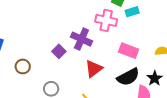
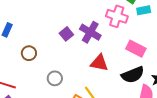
purple square: (59, 51) -> (66, 34), moved
red triangle: (94, 69) -> (99, 63), turned 42

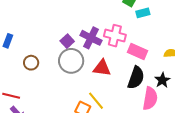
pink cross: (117, 16) -> (115, 36), moved
black semicircle: (133, 75) -> (136, 78), turned -45
gray circle: (55, 78) -> (71, 61), moved, size x1.6

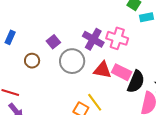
purple square: (67, 41) -> (53, 42), moved
pink rectangle: (138, 51) -> (122, 72), moved

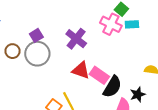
pink cross: (117, 38) -> (111, 24), moved
gray circle: (72, 61) -> (37, 54), moved

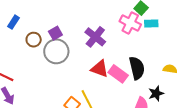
brown circle: (13, 51) -> (34, 40), moved
black semicircle: (112, 87) -> (137, 68), moved, turned -45

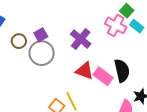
cyan rectangle: (151, 23) -> (137, 26), turned 40

